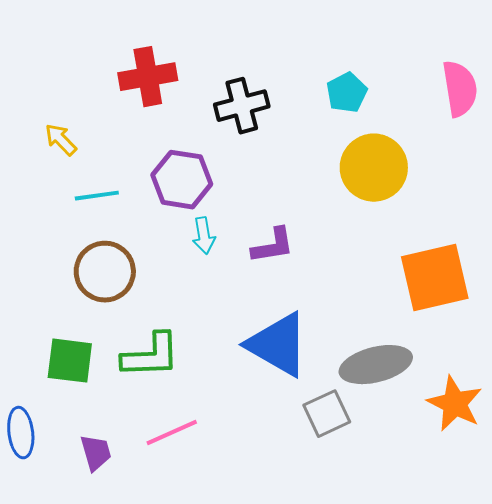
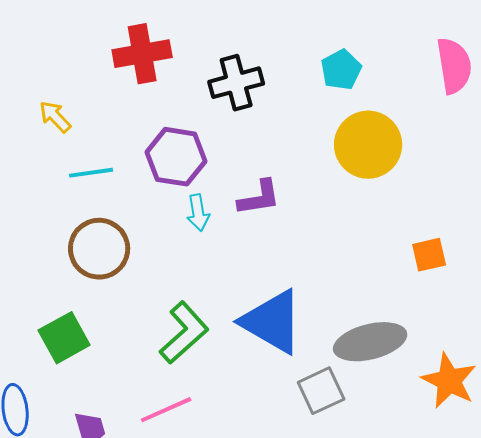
purple L-shape: (273, 246) -> (259, 198), moved
orange square: (435, 278) -> (429, 255), size x0.5
green L-shape: (151, 356) -> (184, 333), moved, turned -40
green square: (70, 361) -> (64, 338), turned -36

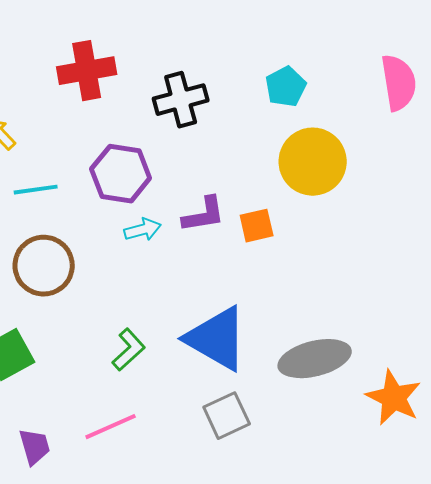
cyan arrow: (198, 213) -> (143, 230), turned -96
orange square: (429, 255) -> (257, 226), moved
green L-shape: (184, 333) -> (129, 350), size x0.7
gray square: (321, 391) -> (227, 416), moved

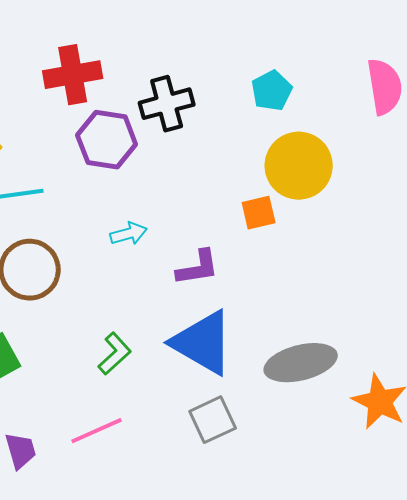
purple hexagon: (121, 174) -> (107, 140), moved
purple L-shape: (204, 215) -> (198, 268), moved
orange square: (257, 226) -> (259, 213), moved

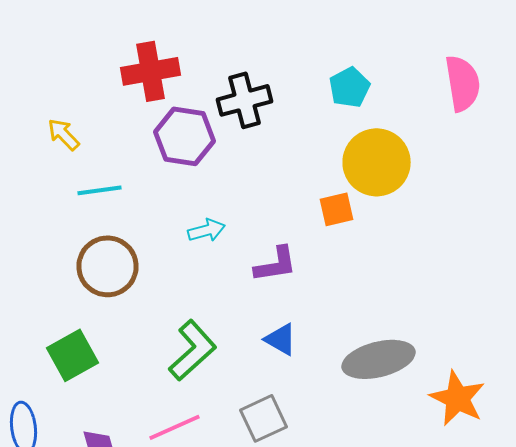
blue triangle: (203, 343) -> (280, 339), size x0.5
green L-shape: (115, 354) -> (192, 350), size x1.4
gray square: (213, 420) -> (264, 418), moved

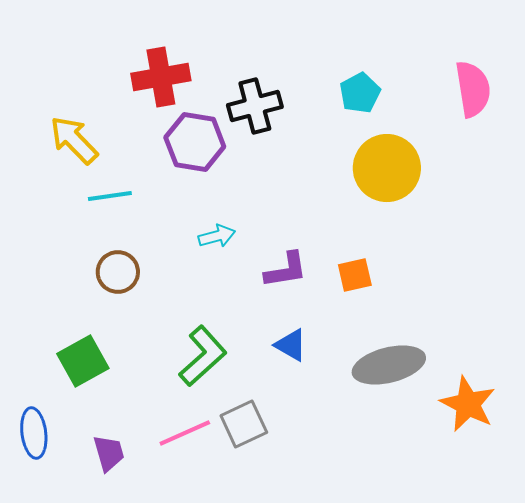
yellow arrow: (64, 134) -> (74, 140), size x1.5
orange square: (336, 209) -> (355, 275), moved
brown circle: (108, 266) -> (118, 272), size x0.7
gray square: (264, 418) -> (244, 424), moved

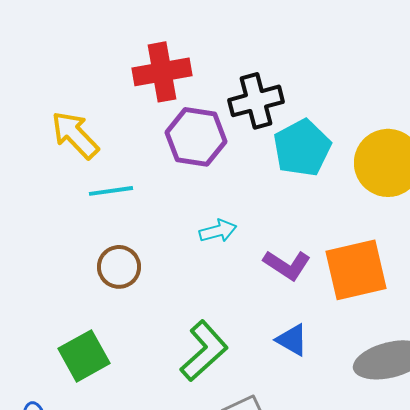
cyan pentagon: (360, 93) -> (302, 148), moved, size x1.4
purple L-shape: (286, 270) -> (287, 265), turned 42
orange square: (355, 275) -> (356, 270), size x1.8

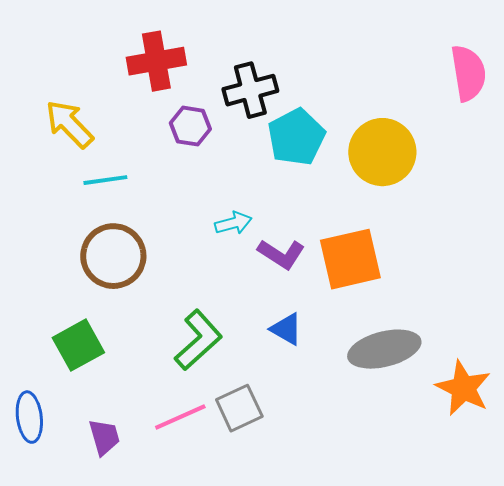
purple hexagon: (196, 137) -> (190, 126), size x0.7
cyan arrow: (218, 231) -> (233, 223), moved
brown circle: (119, 267) -> (113, 256), size x1.5

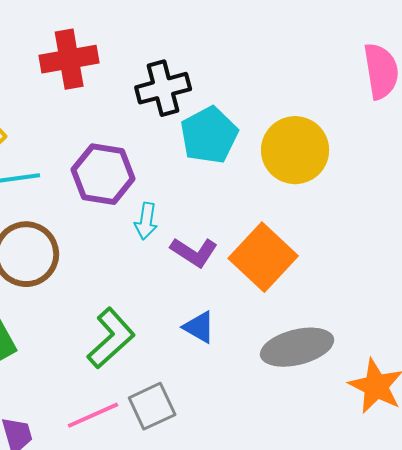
purple hexagon: (190, 126) -> (103, 174), moved, size x1.5
cyan arrow: (233, 223) -> (146, 221), turned 114
orange square: (350, 259) -> (263, 257), turned -34

